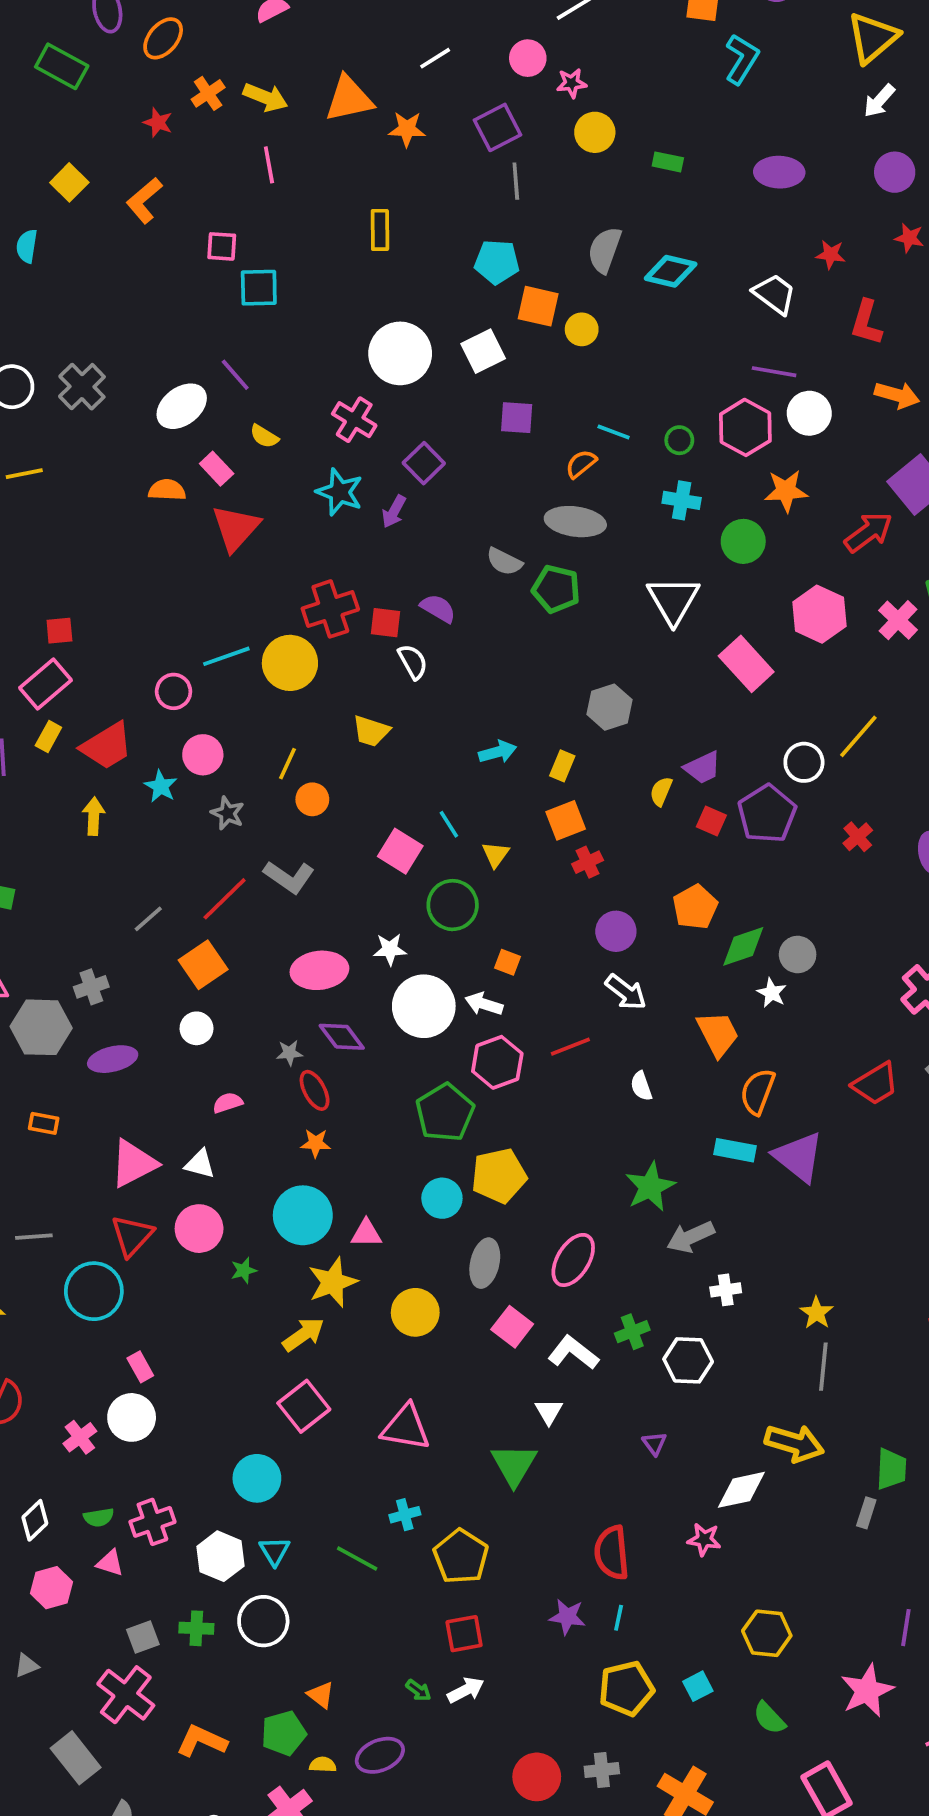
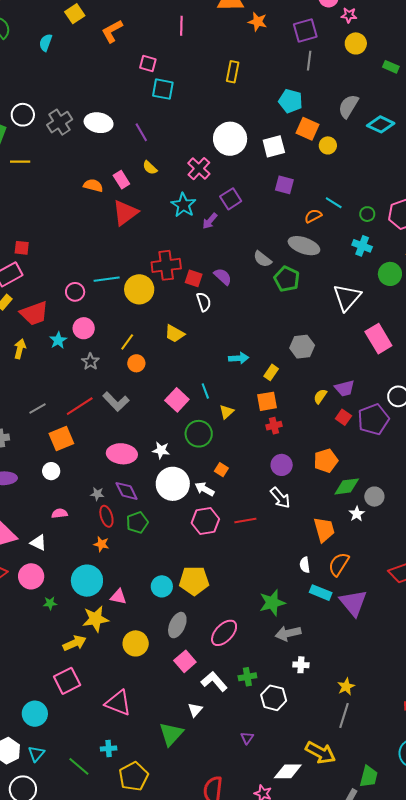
white ellipse: (182, 406) -> (99, 123), moved, turned 36
white semicircle: (641, 1086) -> (305, 565), moved
green pentagon: (445, 1113) -> (137, 522), moved, size x0.7

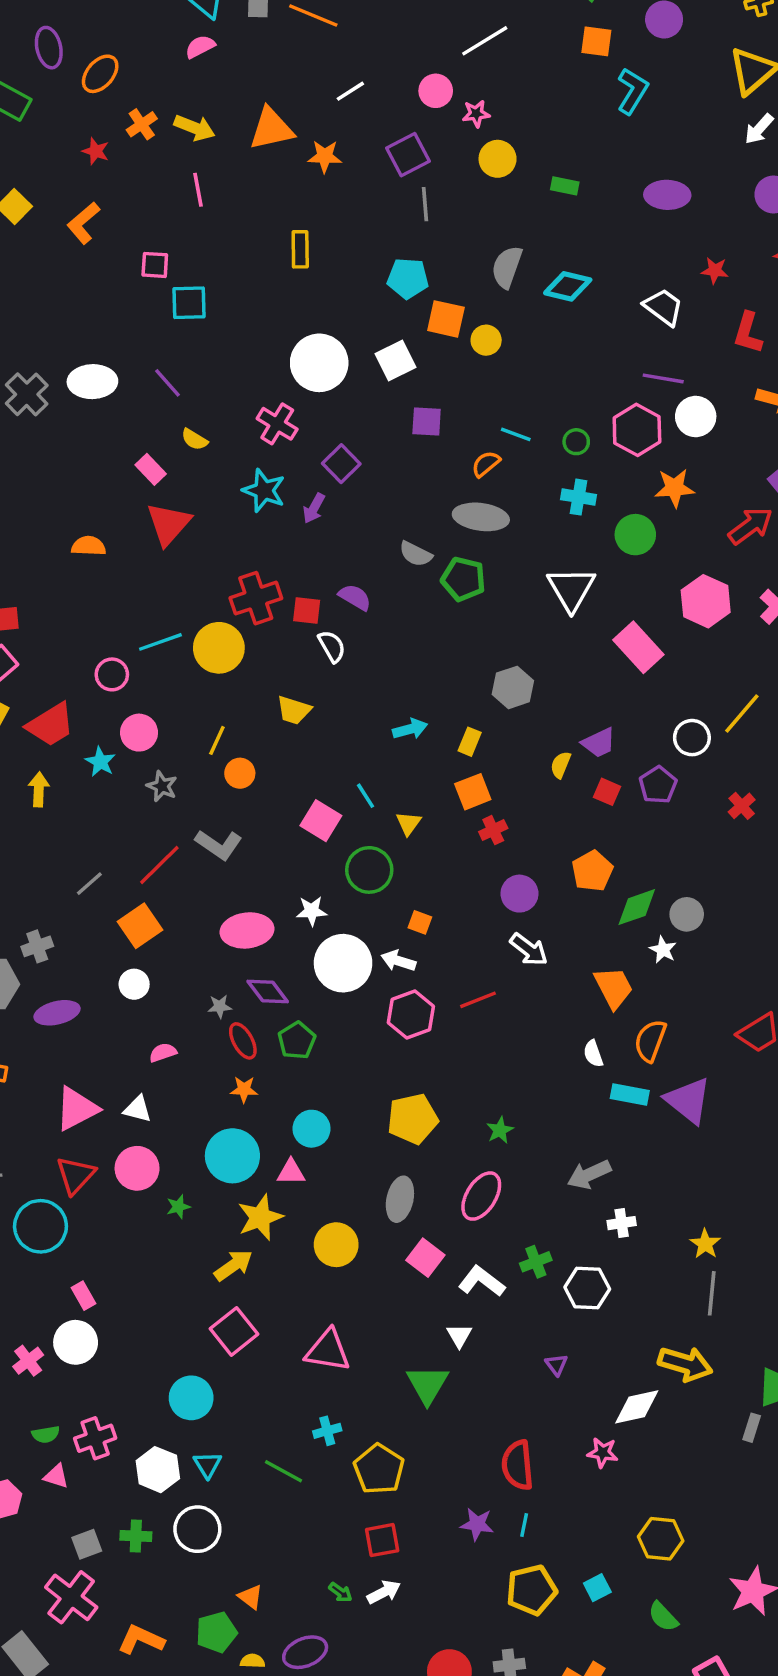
orange semicircle: (93, 185) -> (89, 546), moved
purple pentagon: (373, 419) -> (658, 785), size x0.7
cyan circle: (162, 586) -> (312, 1129), moved
green star: (272, 603) -> (500, 1130), moved, size x0.6

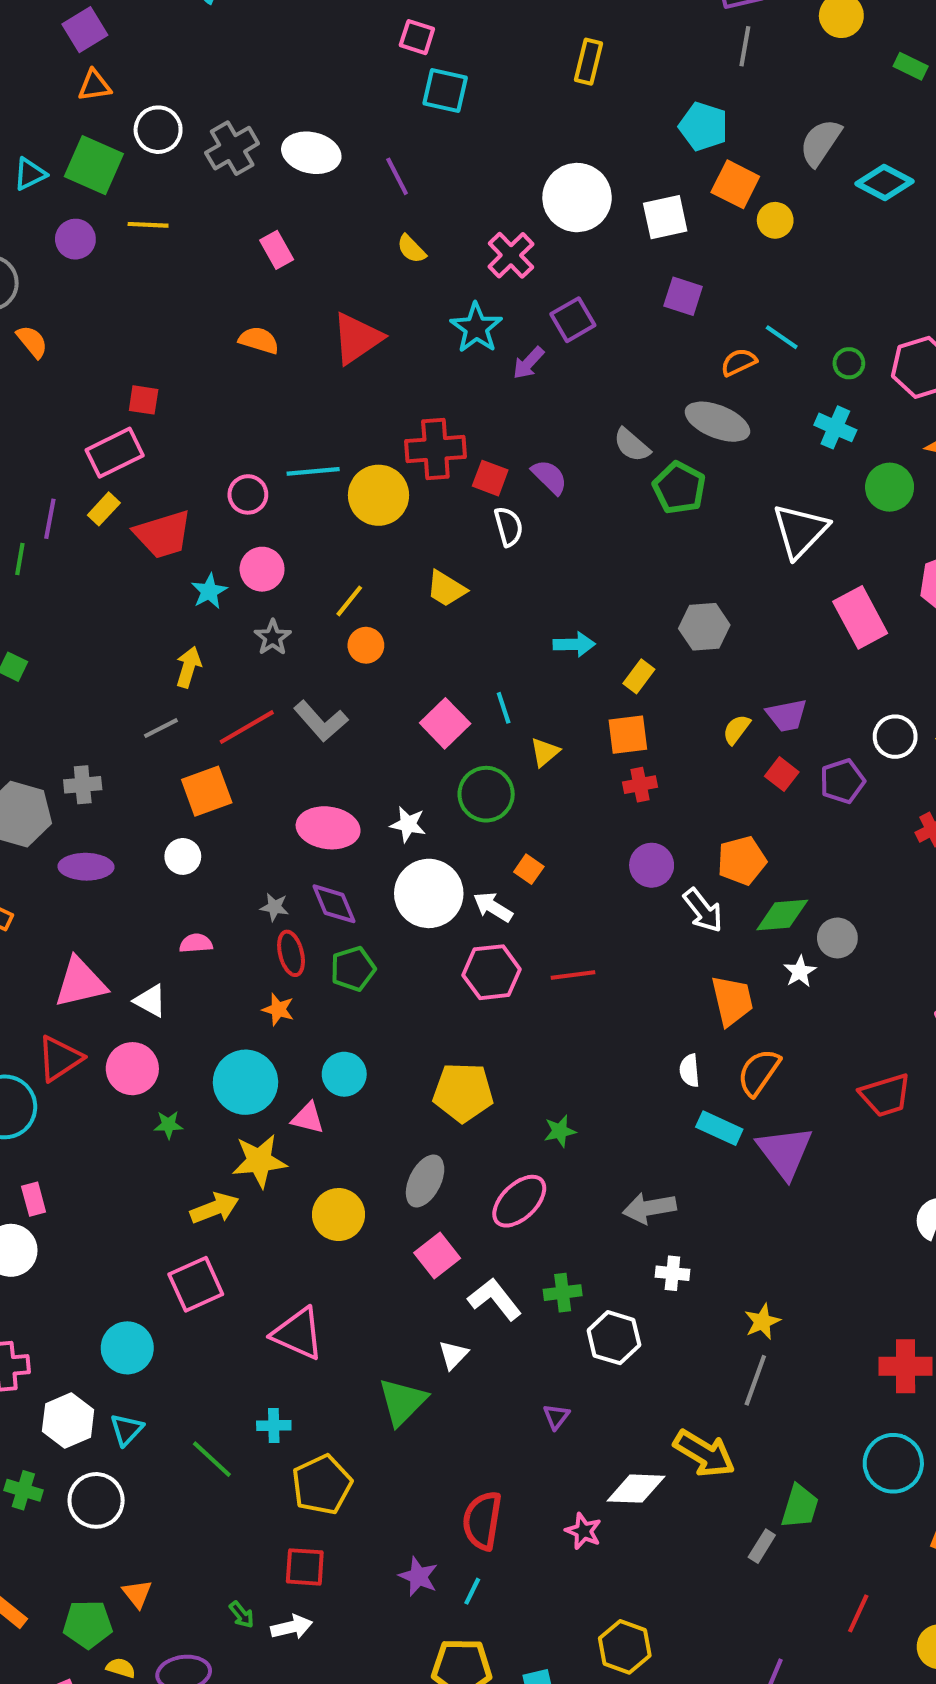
pink rectangle: (151, 469) -> (277, 250), moved
yellow arrow: (39, 789) -> (188, 667), moved
white arrow: (529, 949) -> (703, 910), moved

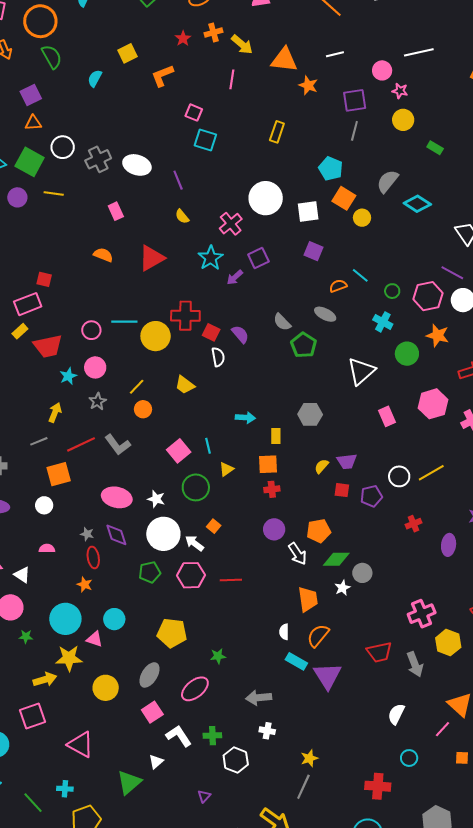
gray ellipse: (717, 422) -> (325, 314), size x0.7
pink rectangle: (860, 617) -> (387, 416), size x0.7
yellow rectangle: (639, 676) -> (276, 436), turned -42
red square: (782, 774) -> (342, 490), turned -35
green pentagon: (353, 969) -> (150, 572), moved

